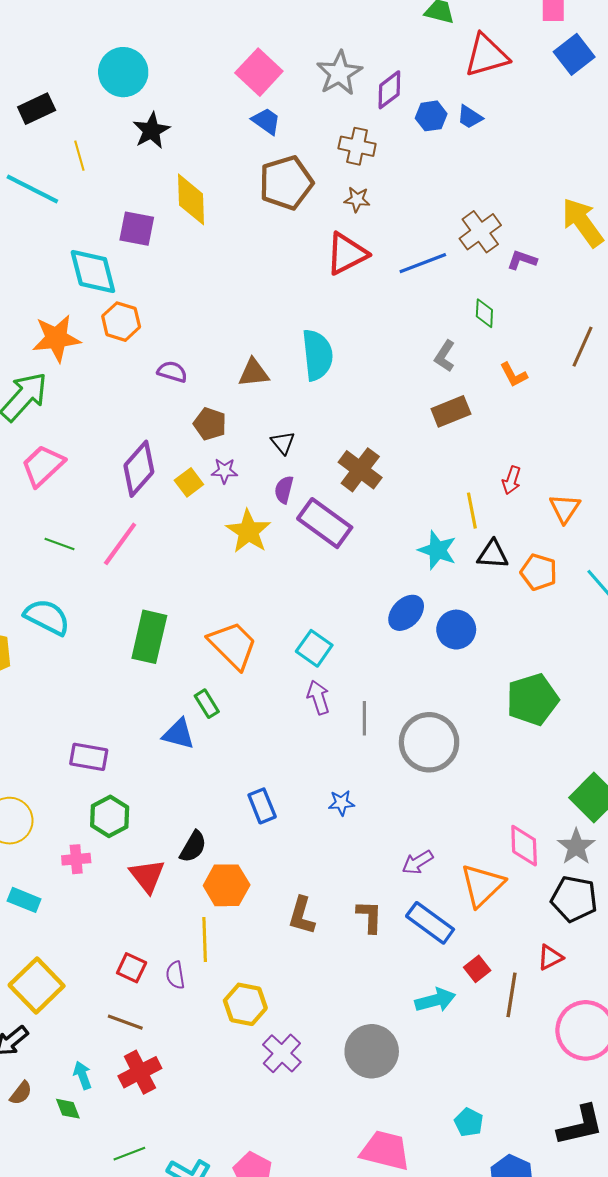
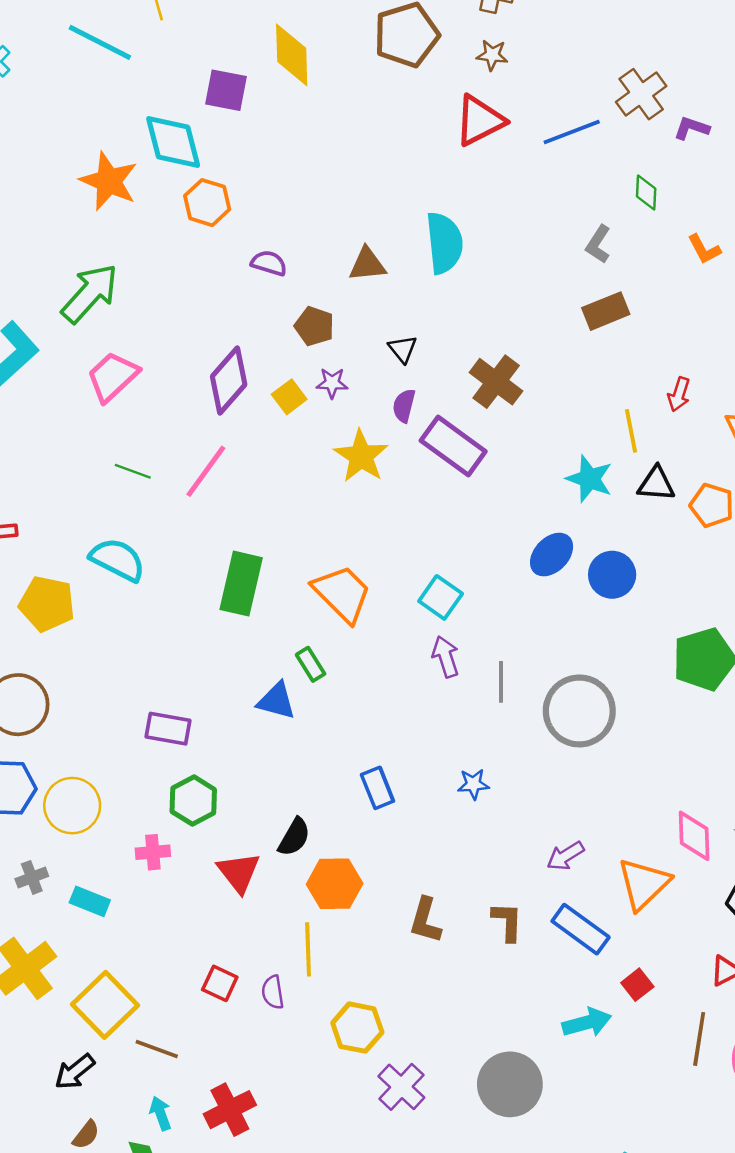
orange star: (56, 338) -> (109, 181), moved, turned 30
orange L-shape: (514, 375) -> (704, 249), moved
brown line: (512, 995) -> (699, 1039), moved
brown line: (125, 1022) -> (157, 1049), moved

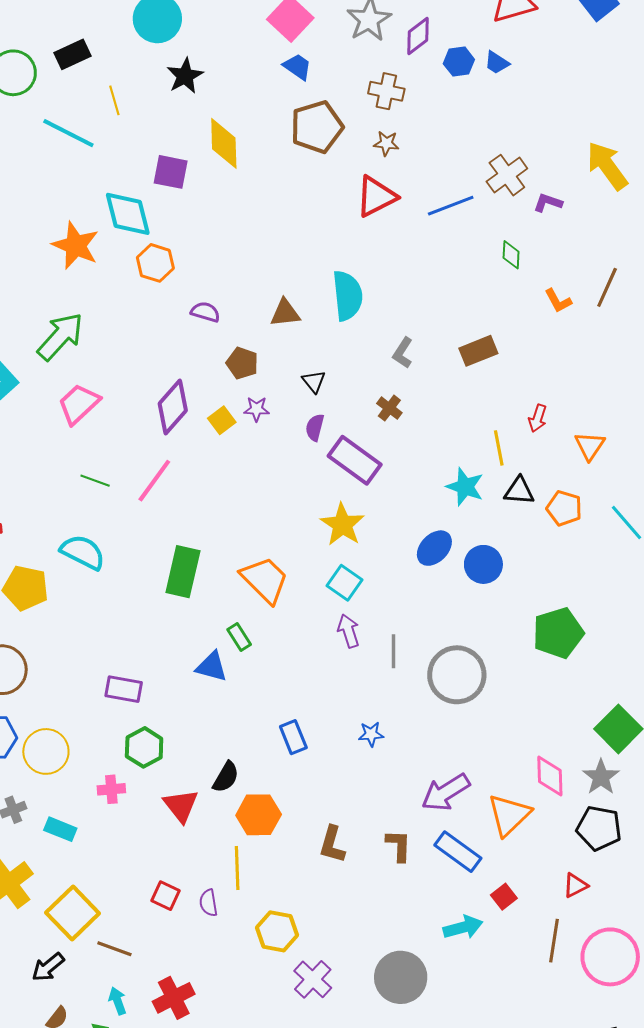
gray L-shape: (598, 244) -> (403, 353), moved
brown cross: (496, 382) -> (389, 408), size x0.6
yellow star: (361, 456) -> (342, 525), moved
purple arrow: (565, 856) -> (446, 792), size x1.6

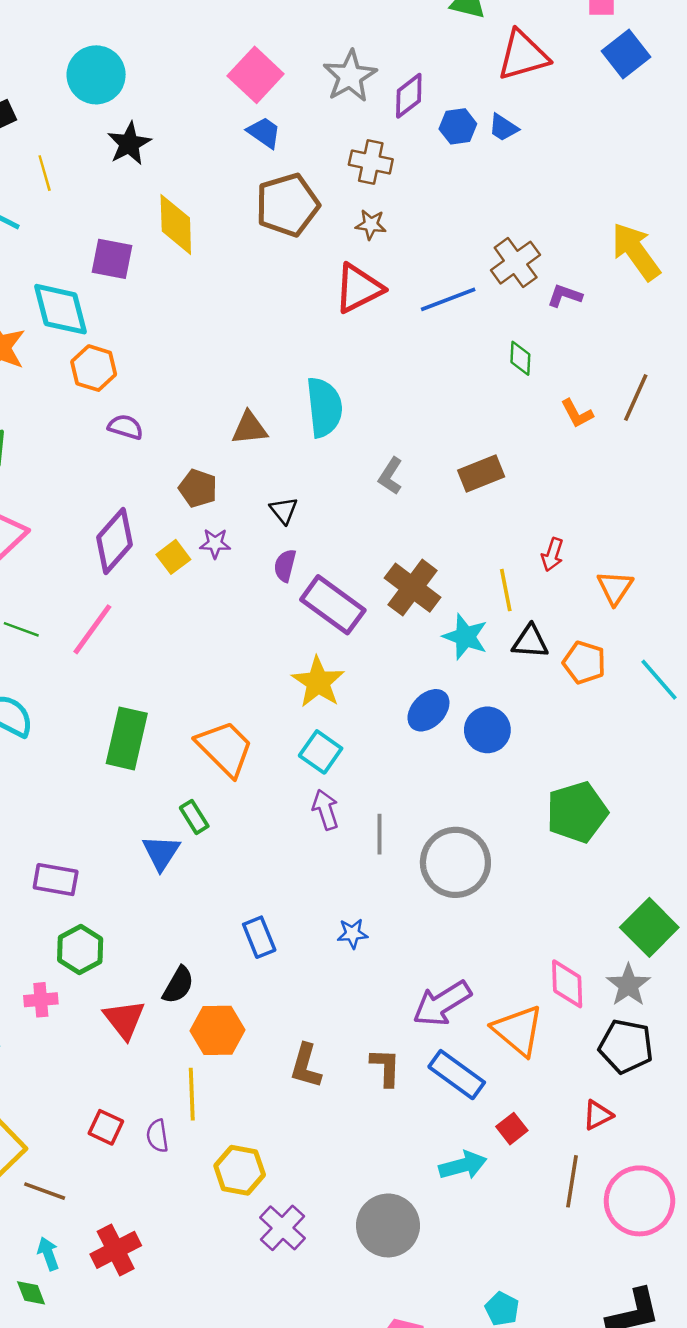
purple semicircle: (205, 312) -> (126, 427), moved
brown cross: (389, 408) -> (413, 588), moved, size x1.8
blue triangle: (212, 667) -> (161, 853), turned 48
orange triangle: (509, 815) -> (518, 1030), turned -36

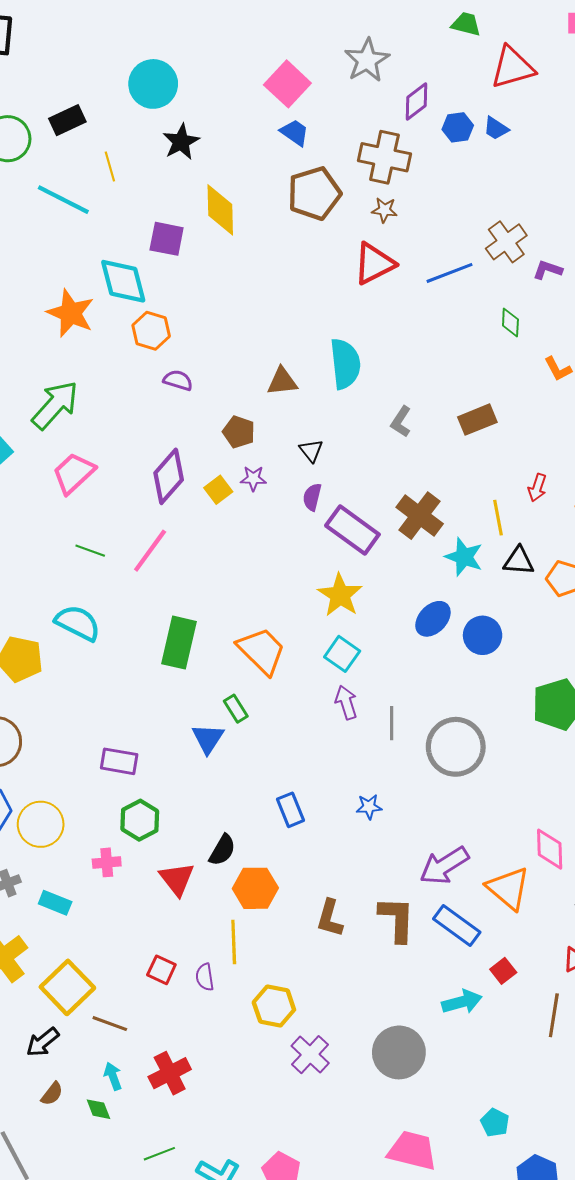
gray star: (350, 76) -> (367, 60), moved
brown cross: (371, 162) -> (384, 157), size x1.4
brown L-shape: (386, 1067) -> (397, 919), size x1.4

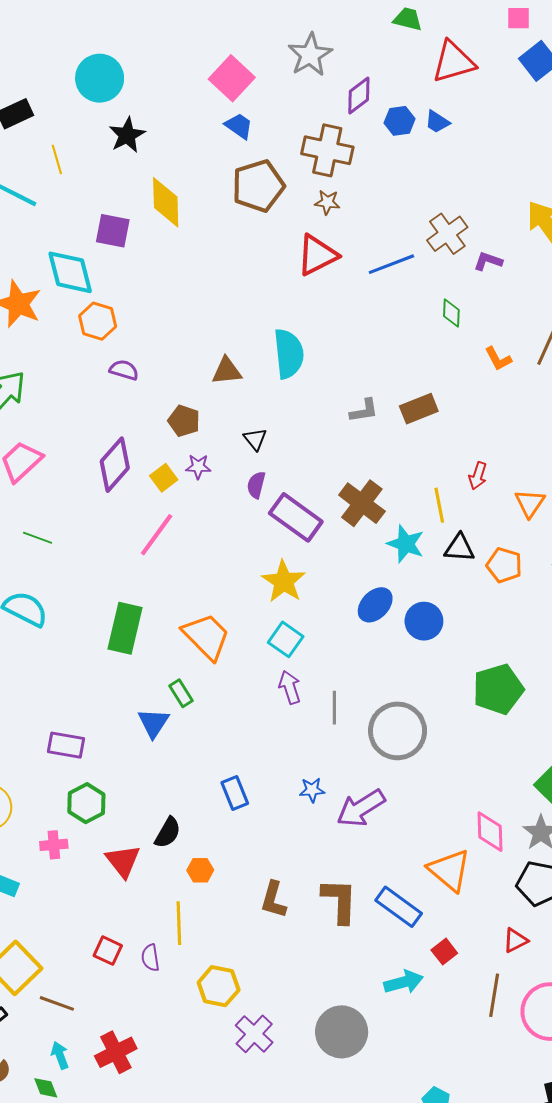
gray L-shape: (401, 422) -> (364, 411), moved, turned -132
pink line: (150, 551) -> (157, 535), moved
purple arrow: (444, 866) -> (361, 808), moved
orange hexagon: (255, 888) -> (200, 870), size x0.6

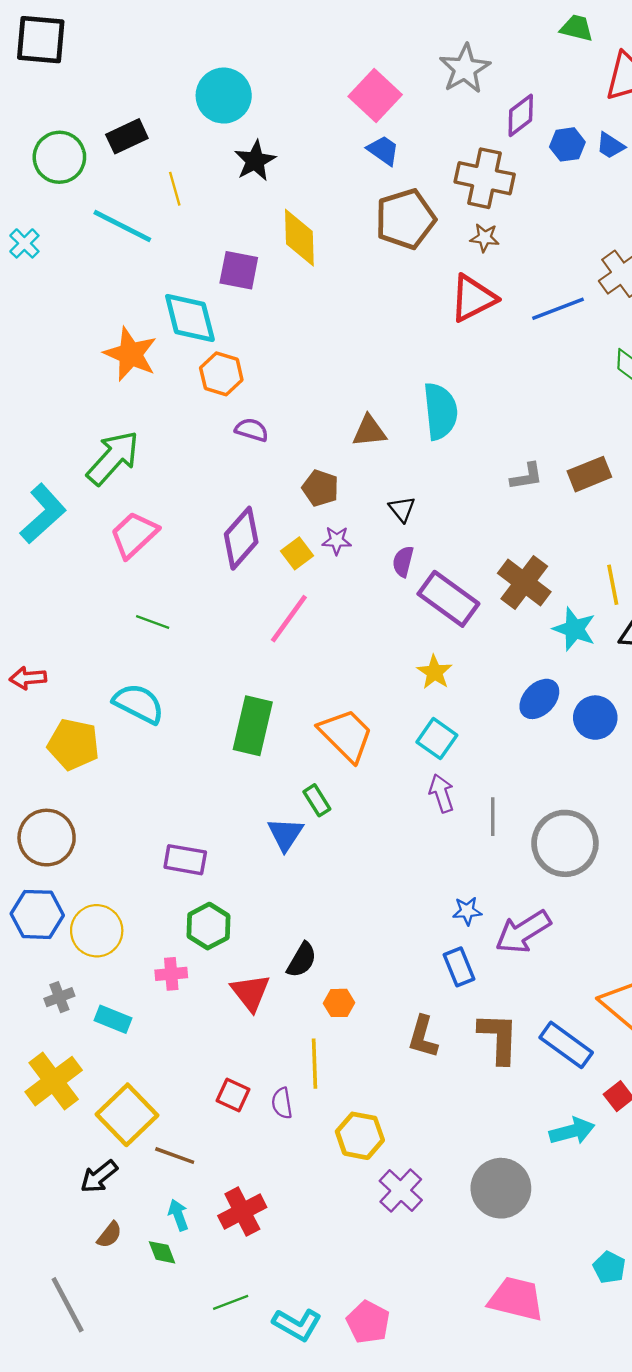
yellow star: (284, 581) -> (435, 672), size x0.7
blue rectangle: (235, 793) -> (459, 967), moved

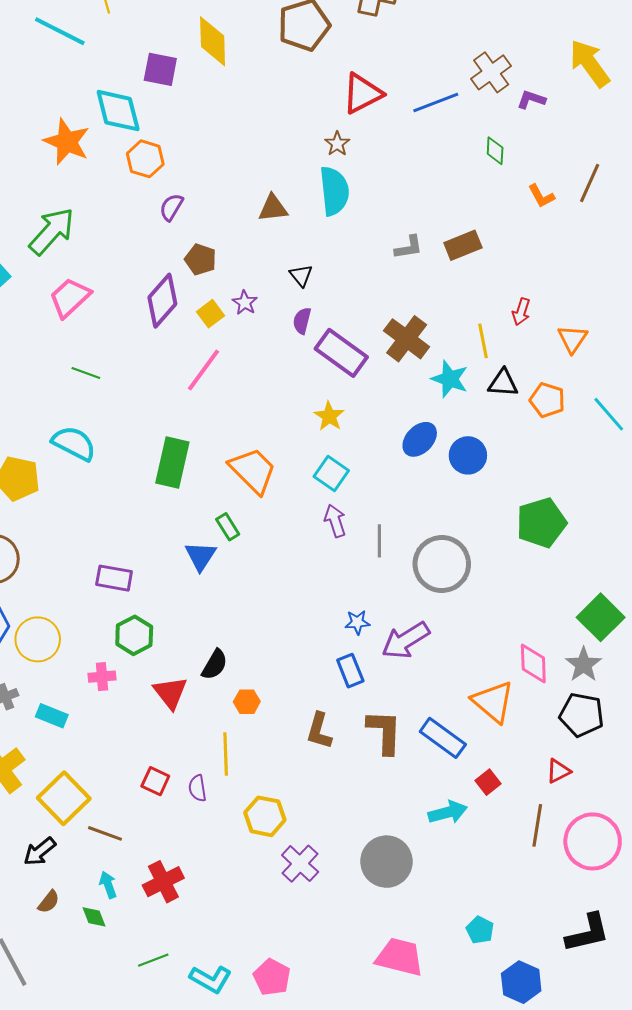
brown star: (485, 238) -> (337, 144), moved, turned 30
purple semicircle: (252, 430) -> (171, 207), turned -76
brown pentagon: (320, 488) -> (201, 259), moved
purple star: (337, 541) -> (245, 303), turned 30

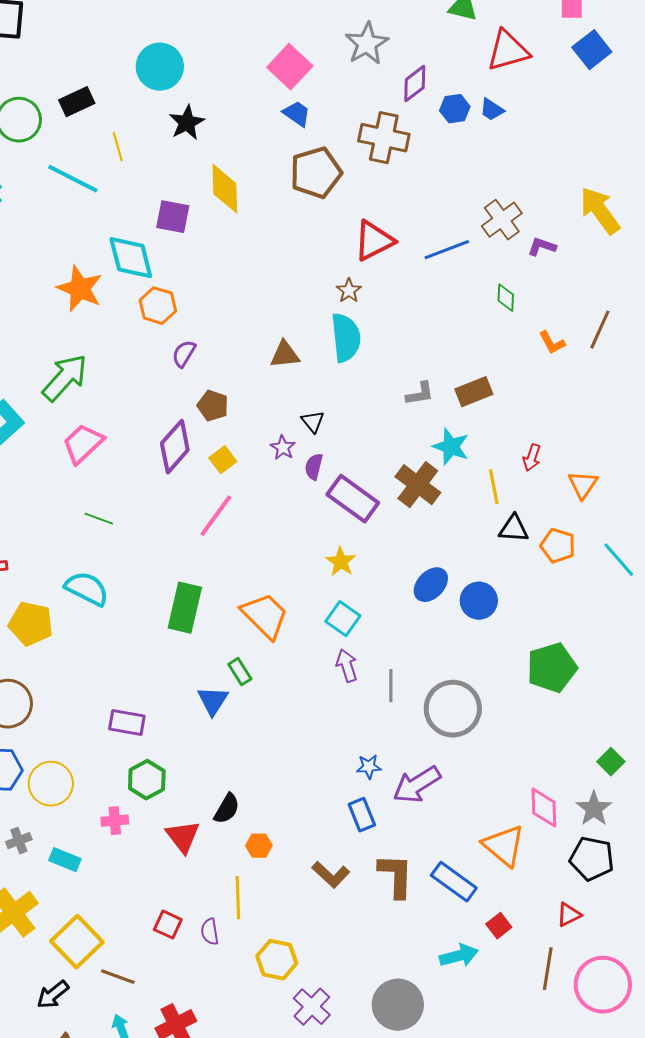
purple star: (245, 303) -> (283, 448), moved
cyan star: (450, 379) -> (451, 447), moved
green square: (601, 617) -> (611, 762), size x0.6
brown L-shape: (319, 731) -> (331, 875), turned -63

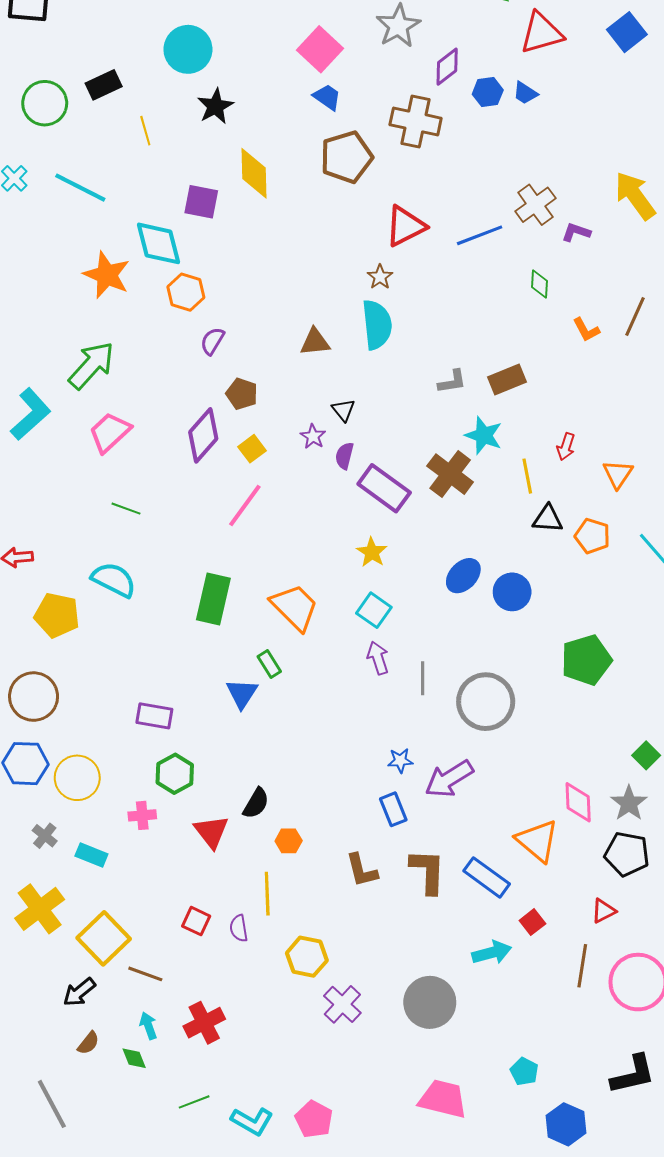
cyan line: (73, 179) -> (80, 188), moved
gray cross: (19, 841) -> (45, 836), turned -30
brown L-shape: (331, 875) -> (362, 870), turned 33

